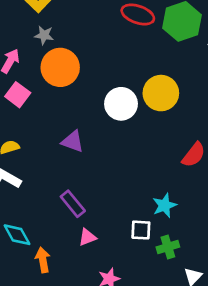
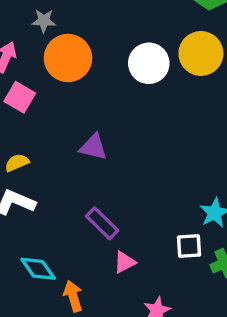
yellow circle: (161, 93) -> (201, 53), moved
white circle: (121, 104) -> (149, 63), moved

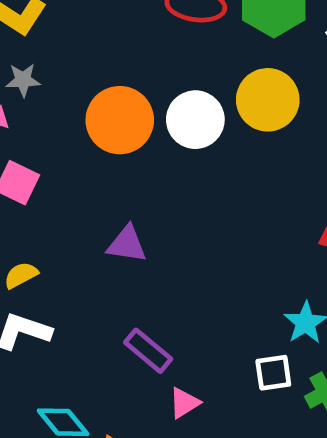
gray star: (44, 21) -> (23, 80), moved
orange circle: (68, 58) -> (120, 120), moved

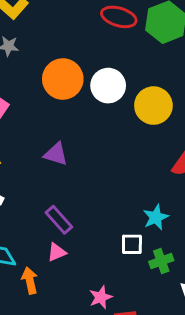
yellow circle: (268, 100) -> (153, 106), moved
pink triangle: (184, 403) -> (57, 252), moved

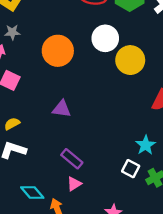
white circle: (108, 86) -> (105, 38), moved
white square: (132, 244) -> (131, 169), turned 36

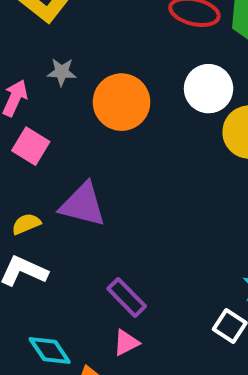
gray star: (12, 32) -> (62, 72), moved
purple triangle: (62, 109) -> (83, 205), moved, size x1.4

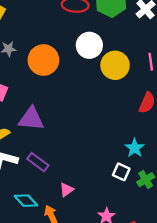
purple rectangle: (127, 297) -> (38, 162), moved

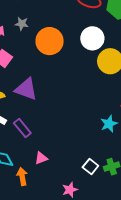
cyan star: (135, 148) -> (109, 124), moved
white square: (121, 172) -> (90, 166), moved

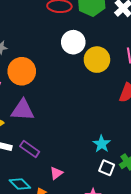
orange circle: (50, 41) -> (22, 71), moved
cyan star: (109, 124) -> (102, 144), moved

